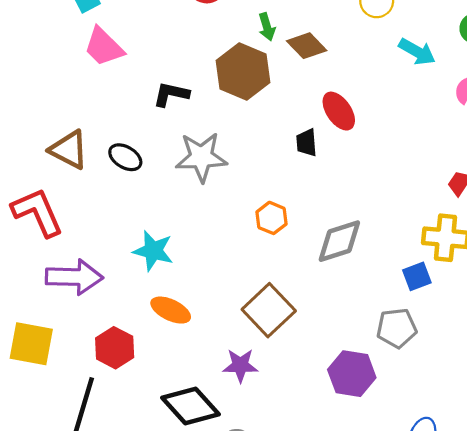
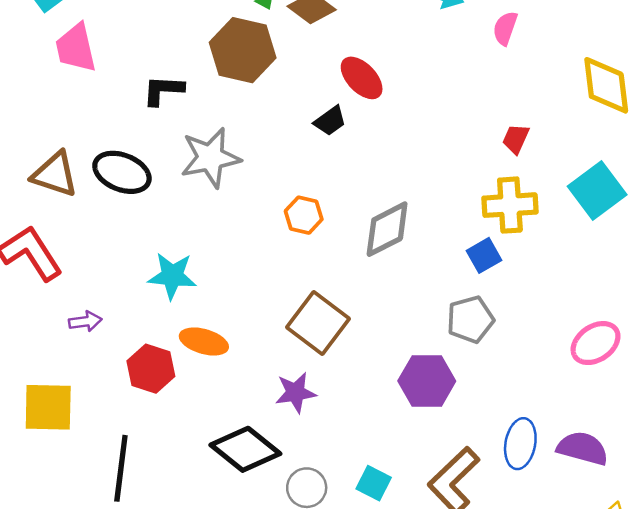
pink trapezoid: (104, 47) -> (76, 48), turned 42
black trapezoid: (307, 143) -> (330, 121), turned -112
black ellipse: (125, 157) -> (122, 172), size x1.4
purple arrow: (74, 277) -> (85, 321), size x0.5
red hexagon: (115, 348) -> (151, 369), moved

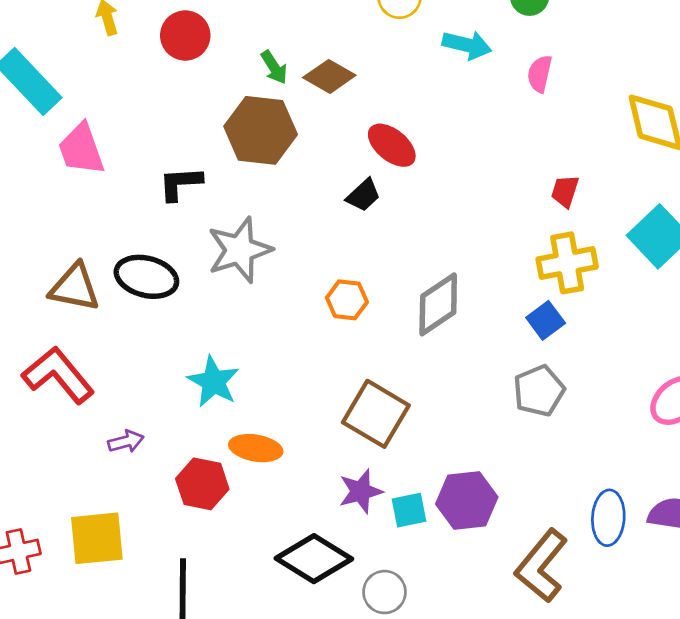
cyan star: (172, 276) -> (213, 382), turned 30
purple hexagon: (427, 381) -> (467, 500), moved
cyan square: (374, 483) -> (409, 510), moved, turned -32

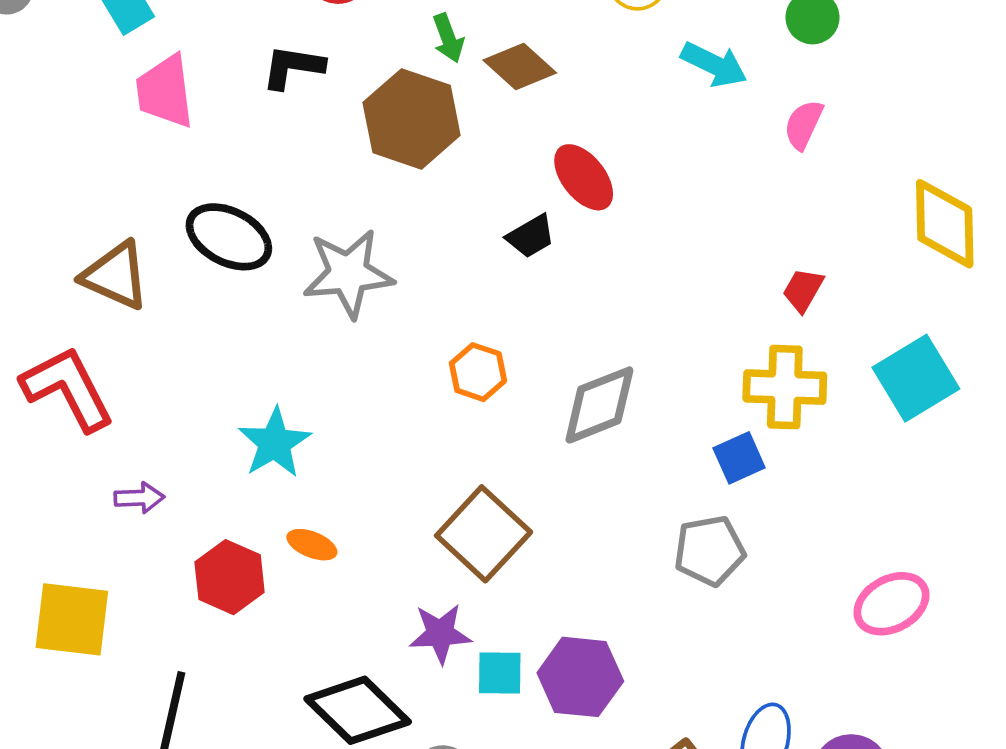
black L-shape: (180, 183) -> (293, 67), moved
black ellipse: (146, 277) -> (229, 237), moved
orange ellipse: (256, 448) -> (312, 545), size x0.7

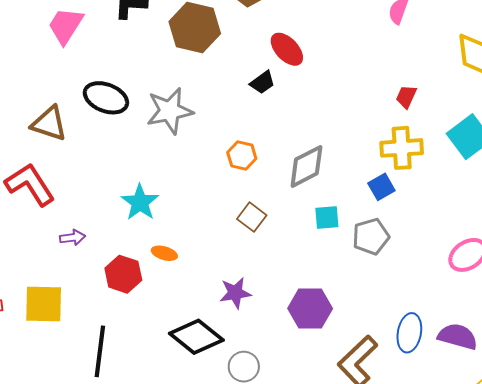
pink trapezoid: (165, 91) -> (66, 26), turned 45
brown square: (484, 534) -> (252, 217), moved, size x0.6
cyan square: (500, 673) -> (327, 218), moved

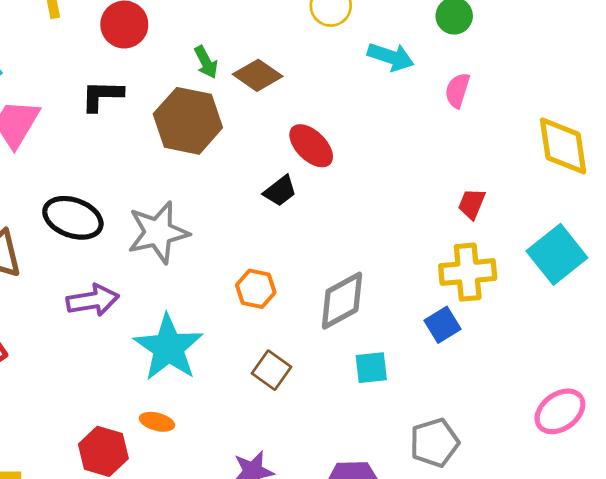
cyan star: (140, 202) -> (168, 348), moved, size x1.4
gray pentagon: (371, 236) -> (434, 443), moved
purple arrow: (73, 238) -> (93, 300), moved, size x1.5

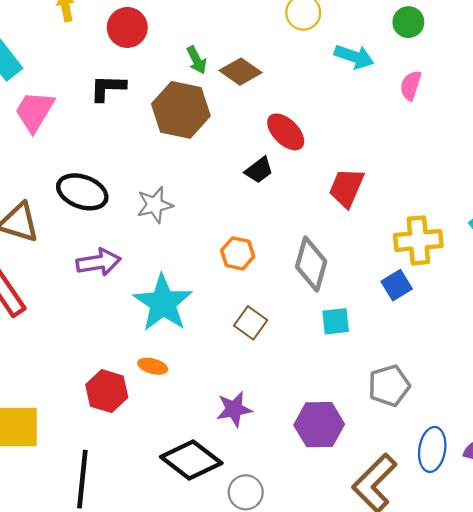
red trapezoid: (472, 204) -> (346, 188), moved, size x1.5
gray star: (158, 232) -> (155, 205), size x0.7
gray diamond: (342, 301) -> (311, 264), turned -46

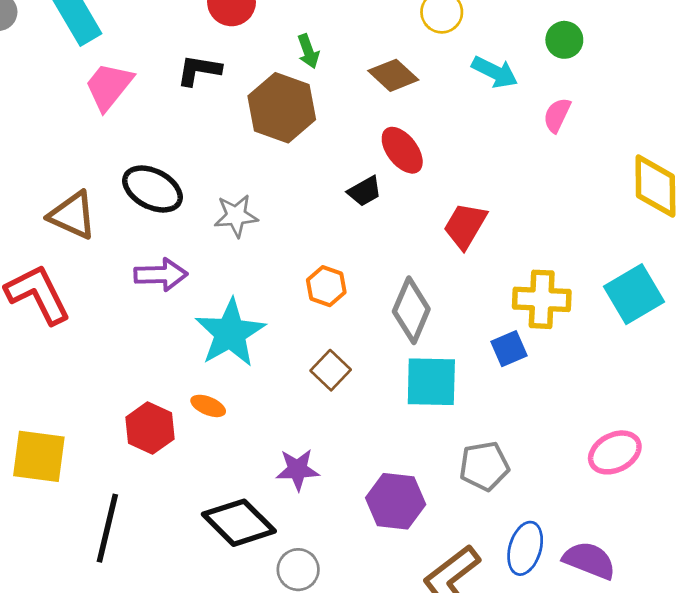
brown diamond: (241, 72) -> (393, 75), moved
cyan square: (336, 321) -> (431, 382), size x1.6

